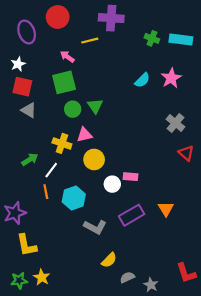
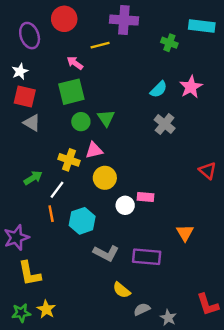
cyan rectangle: (181, 39) -> (202, 26), moved
gray cross: (175, 123) -> (165, 124), moved
purple rectangle: (132, 215) -> (147, 257), moved, turned 35
yellow semicircle: (109, 260) -> (122, 290), turned 84

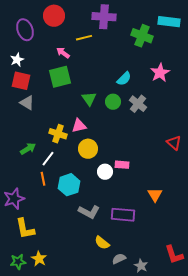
green cross: (169, 43) -> (142, 36), size x1.5
cyan semicircle: (159, 89) -> (124, 79), moved
green circle: (81, 122) -> (113, 102), moved

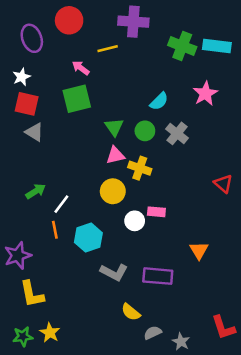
cyan rectangle: (169, 22) -> (217, 46), moved
pink triangle: (79, 126) -> (115, 155), moved
yellow cross: (58, 134) -> (140, 168), moved

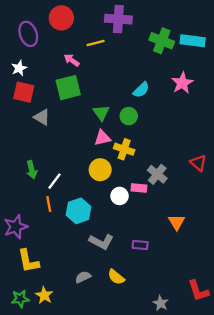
gray triangle: (34, 132) -> (42, 117), moved
gray cross: (177, 133) -> (157, 174), moved
green arrow: (36, 191) -> (32, 170), turned 108
purple rectangle: (158, 276) -> (140, 245), size x0.6
gray semicircle: (153, 333) -> (83, 277), moved

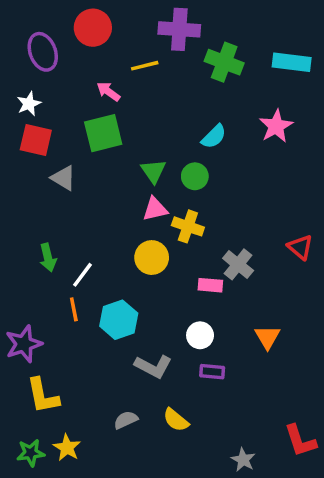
green cross: (162, 41) -> (224, 62), moved
white circle: (120, 196) -> (200, 335), moved

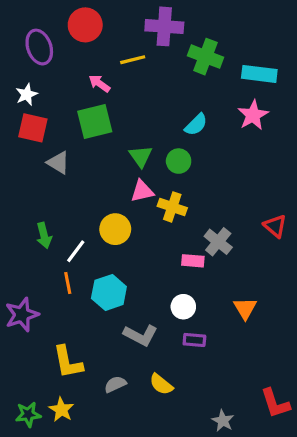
cyan rectangle: (292, 62) -> (259, 74), moved
yellow circle: (152, 258) -> (115, 229), moved
yellow L-shape: (43, 396) -> (68, 362), moved

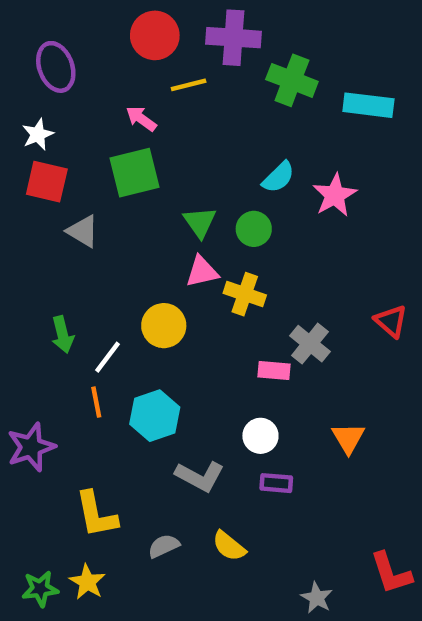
red circle: (85, 25) -> (155, 35), moved
pink star: (253, 115) -> (335, 195), moved

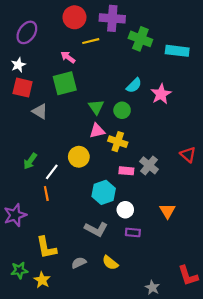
purple ellipse: (56, 67) -> (27, 32), turned 55
green arrow: (63, 335) -> (30, 161), turned 49
pink rectangle: (274, 371) -> (126, 171), moved
cyan hexagon: (155, 416) -> (104, 192), moved
green star: (40, 589) -> (19, 270), moved

